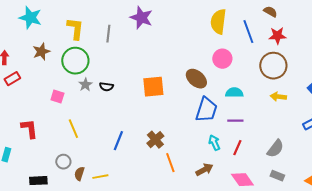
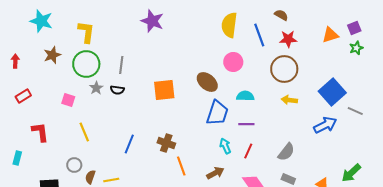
gray line: (108, 34) -> (121, 65), moved
red rectangle: (12, 79) -> (23, 96), moved
brown cross: (155, 140) -> (166, 143), turned -30

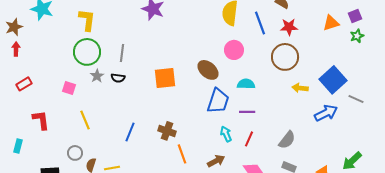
brown star: (52, 55) -> (14, 27), moved
yellow arrow: (289, 100) -> (300, 88), moved

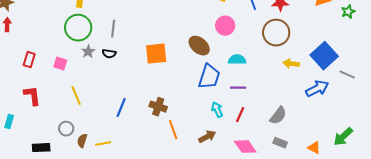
red rectangle: (24, 84) -> (29, 60), moved, turned -42

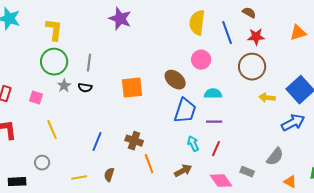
gray semicircle: (278, 116) -> (275, 157), moved
brown semicircle: (82, 141) -> (109, 175), moved
gray rectangle: (280, 143) -> (247, 172), moved

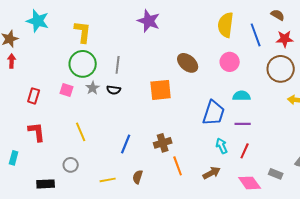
brown ellipse: (175, 80) -> (188, 63), moved
pink square: (36, 98) -> (67, 90), moved
brown cross: (134, 141) -> (163, 143), turned -36

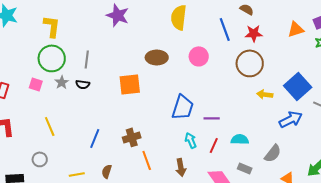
yellow semicircle: (226, 25) -> (179, 17), moved
brown ellipse: (188, 63) -> (157, 57), turned -40
cyan semicircle: (242, 96) -> (240, 139), moved
brown arrow: (212, 173) -> (181, 167), turned 108

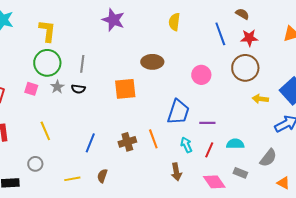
yellow semicircle: (179, 17) -> (174, 22), size x0.7
pink circle: (199, 56) -> (201, 75), moved
orange line: (147, 160) -> (153, 139), moved

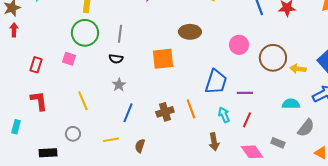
brown circle: (245, 68) -> (273, 58), moved
gray star: (57, 87) -> (119, 85), moved
cyan semicircle: (235, 144) -> (291, 104), moved
yellow line: (72, 179) -> (111, 140), moved

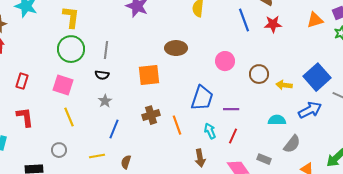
brown circle: (273, 58) -> (259, 74), size x0.7
pink square: (69, 59) -> (63, 85), moved, size x1.5
brown cross: (165, 112) -> (151, 115), moved

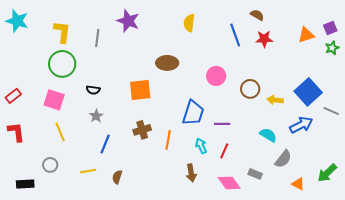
gray line: (106, 50) -> (97, 38), moved
red rectangle: (22, 81) -> (13, 96), turned 35
cyan semicircle: (277, 120) -> (268, 135), turned 30
orange line: (177, 125) -> (168, 140), turned 30

